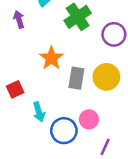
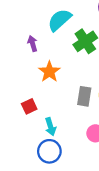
orange star: (51, 58) -> (49, 72), moved
blue circle: (64, 131) -> (49, 151), moved

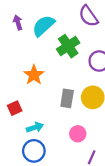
purple arrow: (33, 44) -> (18, 22), moved
cyan arrow: (51, 127) -> (35, 127), turned -91

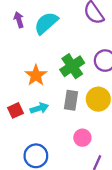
green cross: (68, 46) -> (72, 66), moved
cyan arrow: (35, 127) -> (39, 108), moved

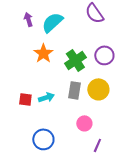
orange star: (36, 75) -> (43, 53), moved
red square: (15, 110) -> (25, 99), turned 32

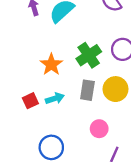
orange star: (43, 53) -> (51, 65), moved
red square: (25, 99) -> (30, 101), turned -32

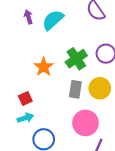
cyan arrow: (55, 98) -> (25, 118), moved
pink circle: (99, 129) -> (85, 123), size x1.6

